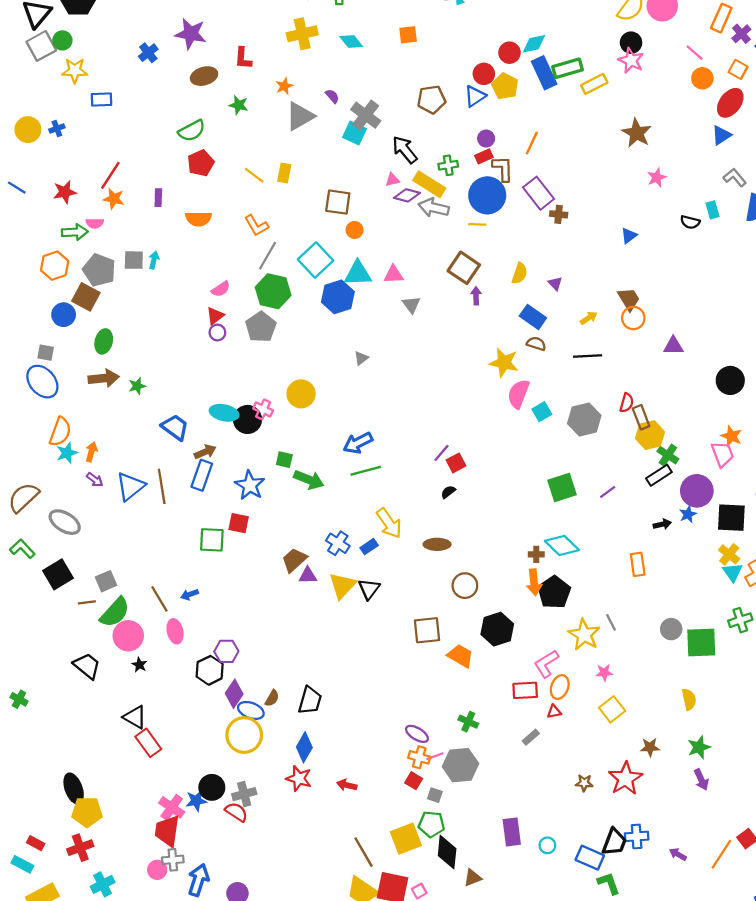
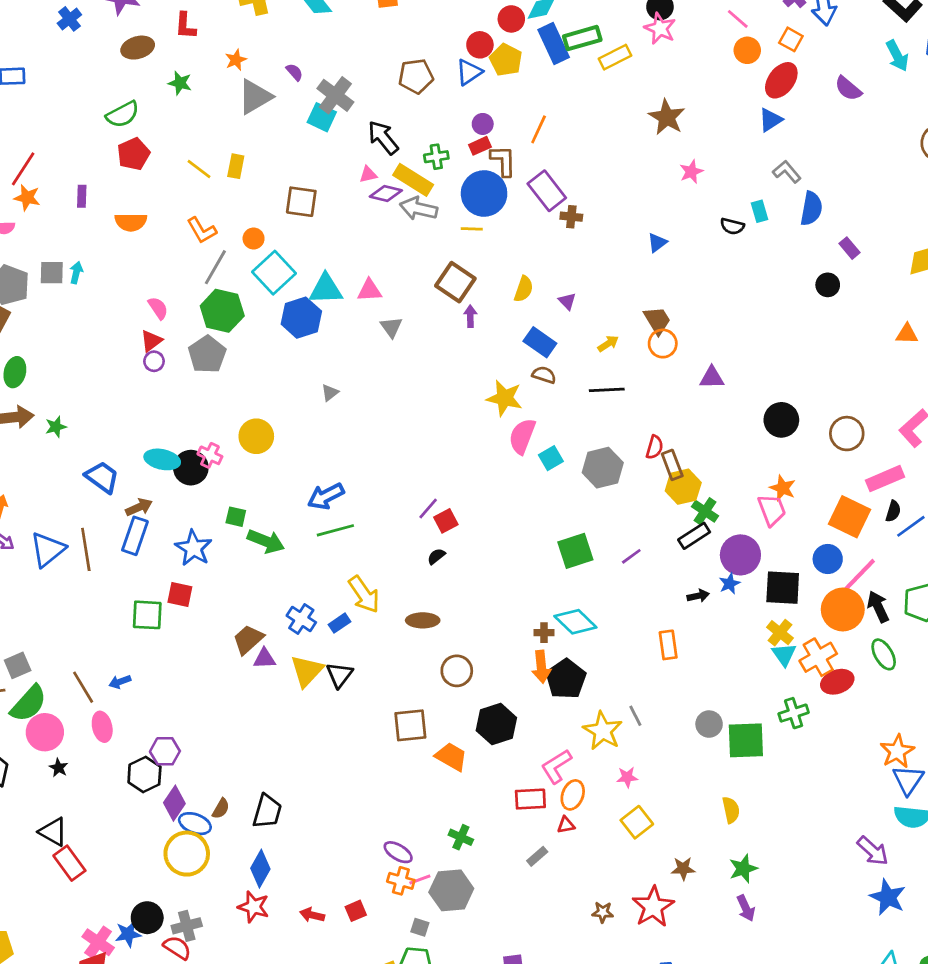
orange circle: (355, 230) -> (254, 239), moved
pink semicircle: (221, 289) -> (158, 308), turned -90
red square: (414, 781) -> (356, 911), moved, turned 36

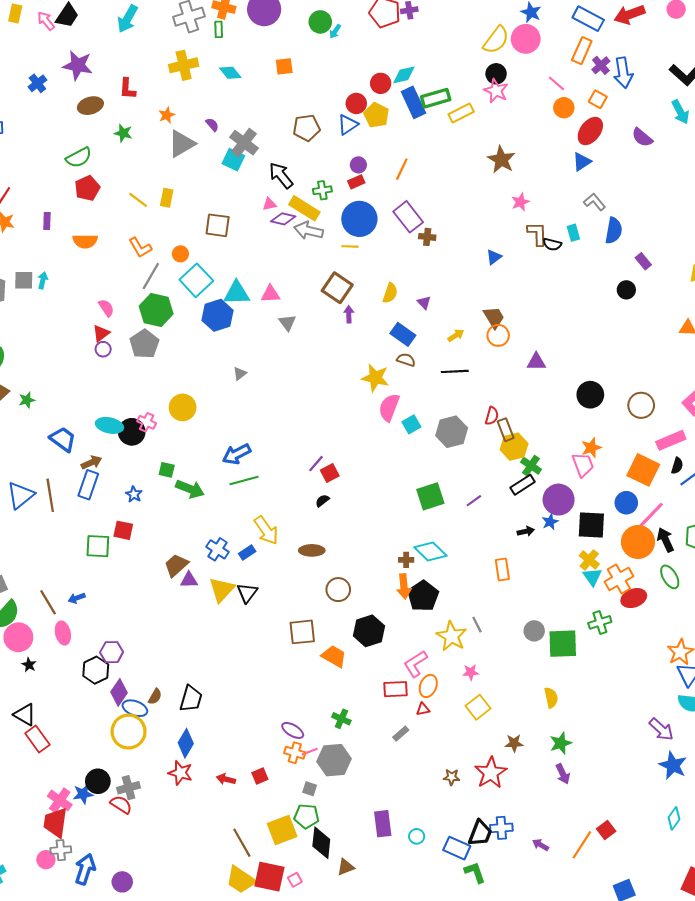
brown L-shape: (503, 161) -> (537, 234), moved
orange star: (783, 488) -> (591, 448), turned 30
blue star: (194, 548) -> (134, 494), size x0.6

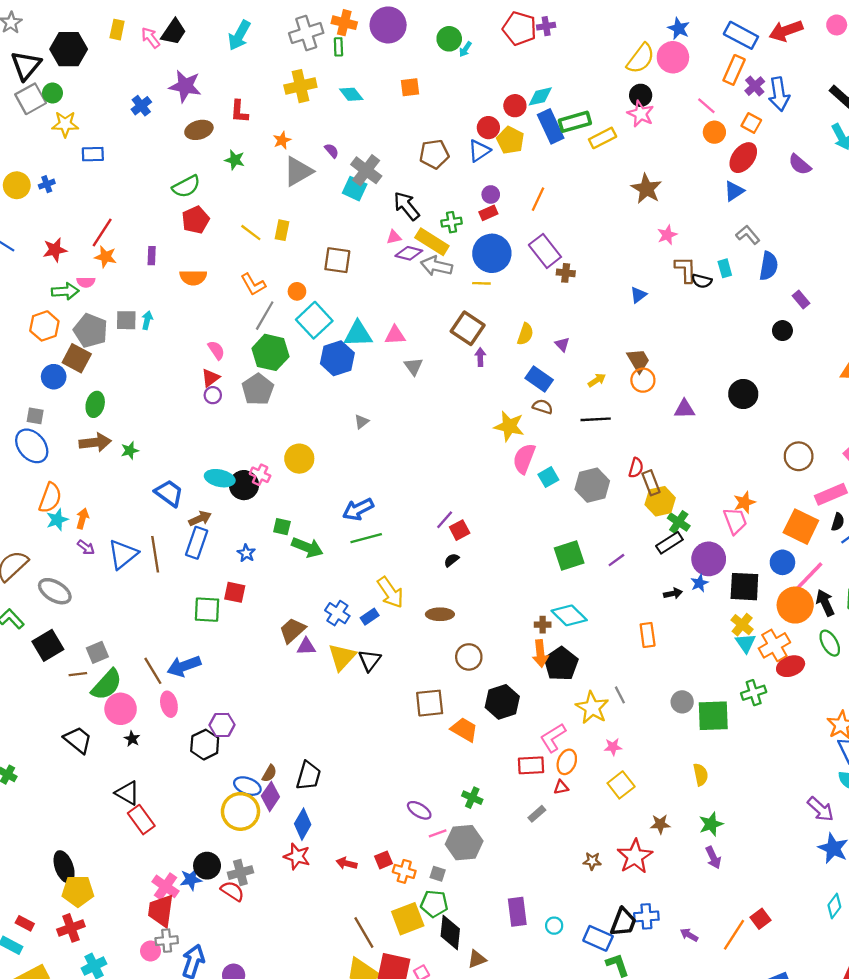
black circle: (590, 395) -> (743, 394), moved
blue arrow: (77, 598) -> (184, 666), size x1.8
purple diamond: (119, 692) -> (270, 796), moved
orange cross: (295, 753) -> (404, 871), moved

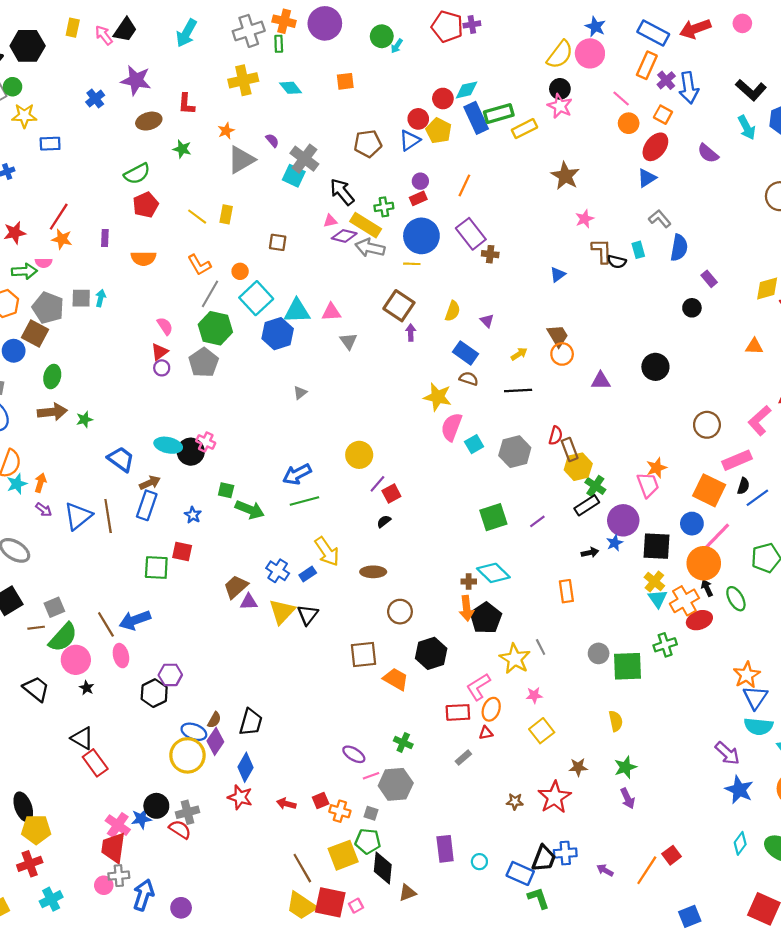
brown square: (337, 260) -> (278, 242), size x0.7
yellow circle: (299, 459) -> (359, 455), moved
black arrow: (825, 603) -> (707, 588), moved, size x0.7

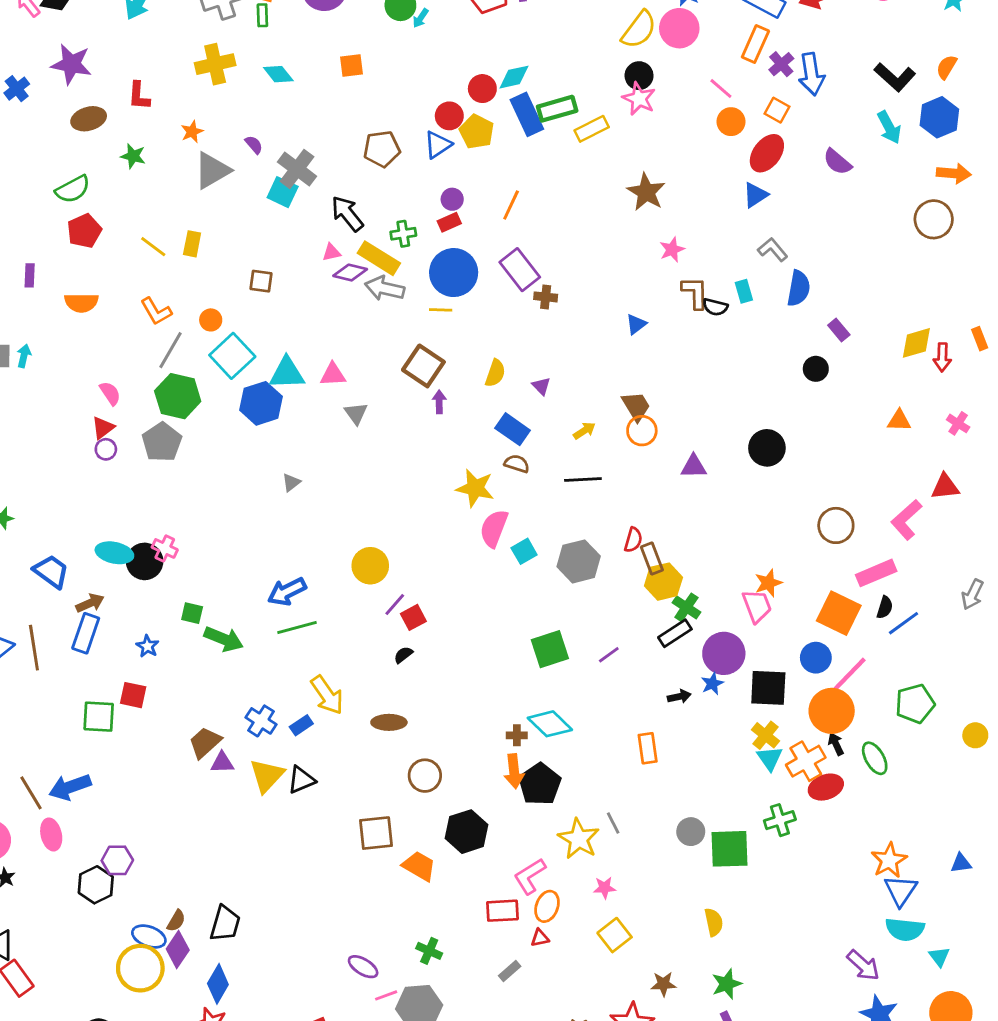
black triangle: (308, 615) -> (301, 780), turned 30

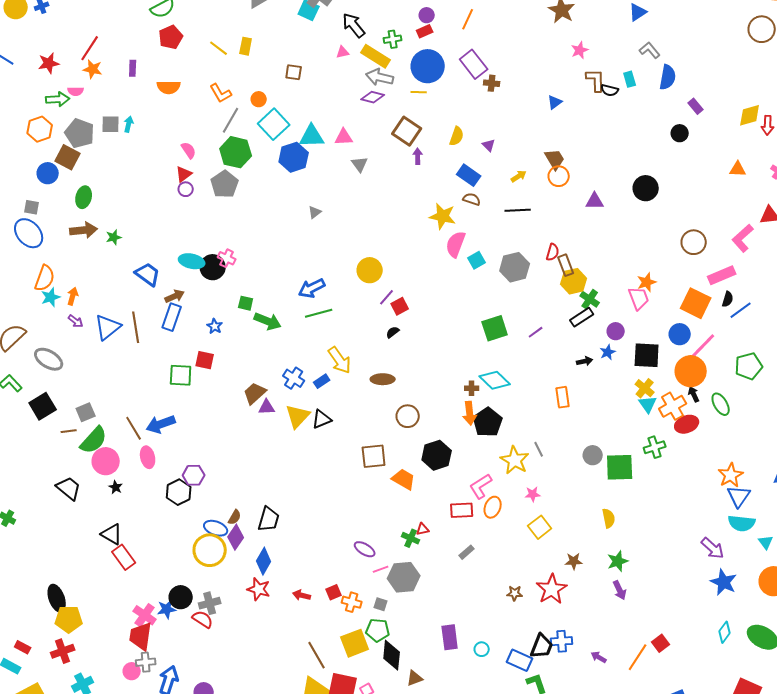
purple diamond: (350, 273) -> (373, 97), moved
purple circle: (724, 653) -> (616, 331), size x0.6
red triangle: (540, 938) -> (423, 529), moved

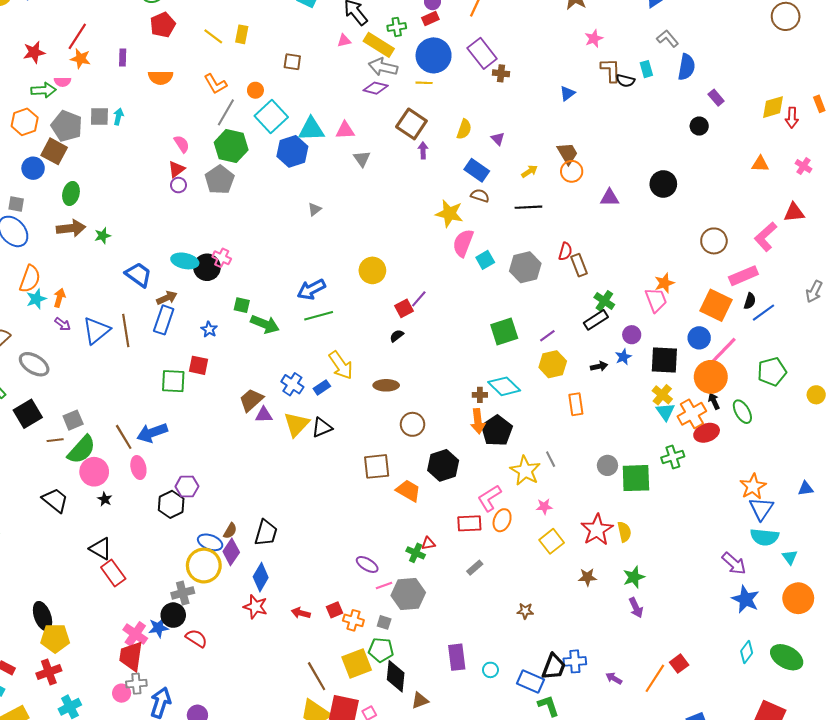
yellow hexagon: (574, 281) -> (553, 364), moved
purple line: (387, 297) -> (419, 299), moved
red star: (552, 589) -> (597, 530), moved
gray cross: (210, 603) -> (183, 593), moved

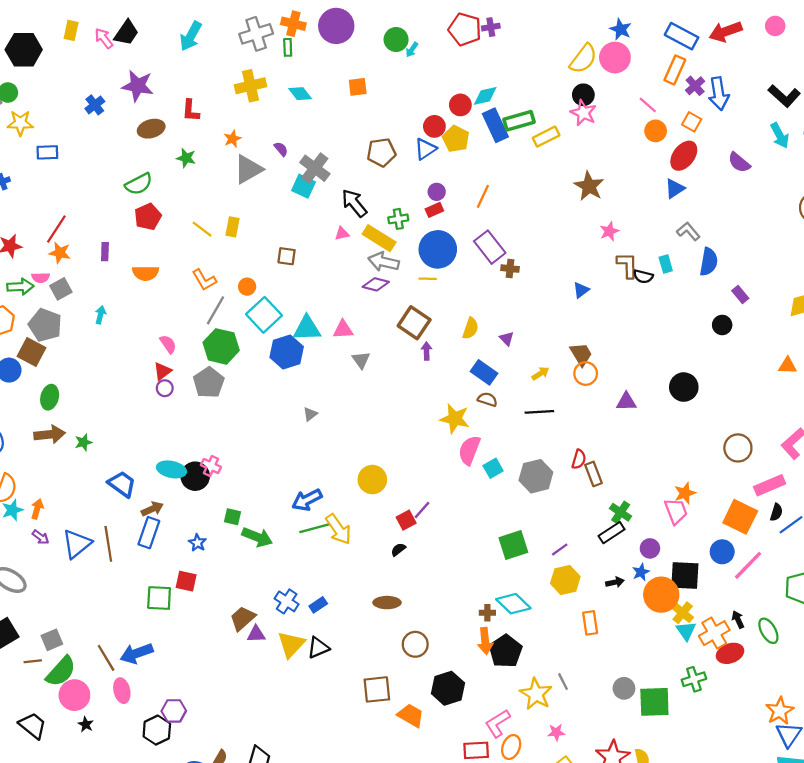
gray square: (99, 117) -> (61, 289), moved, turned -30
yellow arrow: (341, 365) -> (338, 529), moved
orange circle: (711, 377) -> (661, 595), moved

